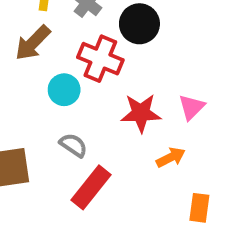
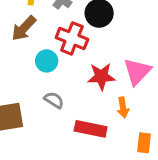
pink triangle: (192, 107) -> (137, 72), size x1.5
orange arrow: (171, 157) -> (123, 107), turned 108
red rectangle: (91, 187) -> (91, 129), moved, turned 64

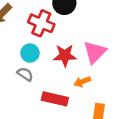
cyan circle: (47, 61) -> (30, 53), moved
orange arrow: (123, 107) -> (82, 82), turned 77

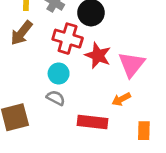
red star: (65, 55) -> (98, 55), moved, turned 30

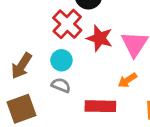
brown arrow: (21, 33) -> (21, 66), moved
red cross: (68, 39) -> (67, 24), turned 32

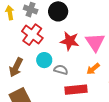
red cross: (67, 24) -> (32, 35), moved
gray semicircle: (61, 85) -> (61, 70), moved

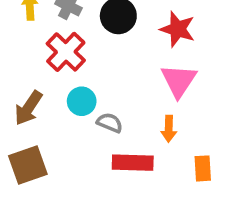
red star: (70, 41) -> (178, 29), moved
orange arrow: (93, 69) -> (169, 129), turned -56

